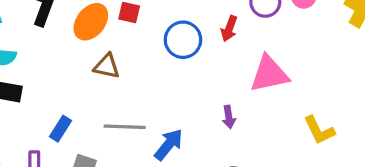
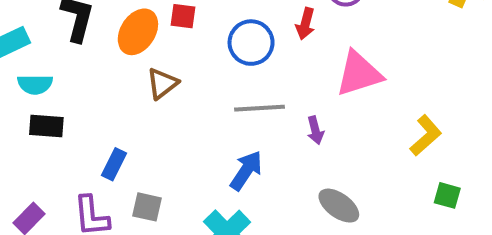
brown triangle: (107, 66) -> (162, 83), turned -44
gray line: (125, 127) -> (260, 108), moved
yellow L-shape: (319, 130) -> (426, 135), turned -100

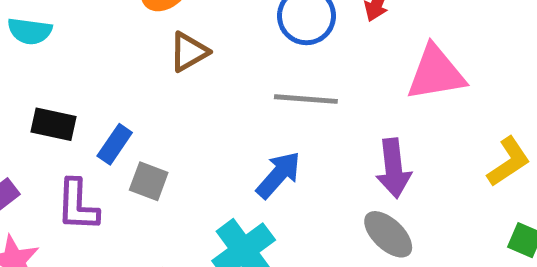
black rectangle: (46, 126) -> (54, 124), moved
purple arrow: (315, 130) -> (394, 168), moved, size x1.6
gray square: (147, 207) -> (149, 181), moved

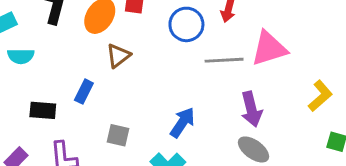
gray line: (306, 99) -> (224, 60), moved
blue rectangle: (115, 144) -> (84, 92), moved
gray square: (149, 181) -> (118, 135), moved

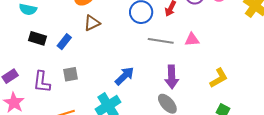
pink triangle: (269, 48) -> (192, 40), size x0.6
black rectangle: (43, 110) -> (37, 38), moved
gray square: (118, 135) -> (71, 74), moved, turned -35

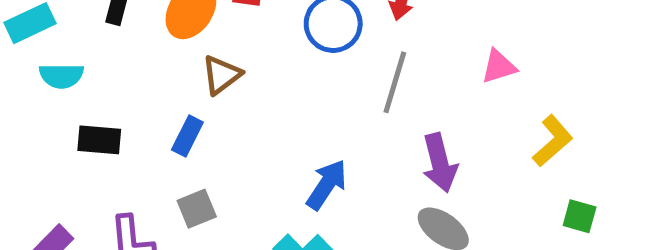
pink triangle: (192, 40) -> (499, 67), moved
gray line: (161, 41) -> (395, 82), turned -70
blue rectangle: (64, 42) -> (187, 136), moved

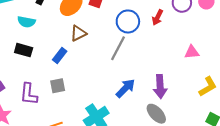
cyan semicircle: (61, 76) -> (26, 22), moved
gray line: (395, 82) -> (118, 48), moved
blue arrow: (327, 185) -> (125, 88), moved

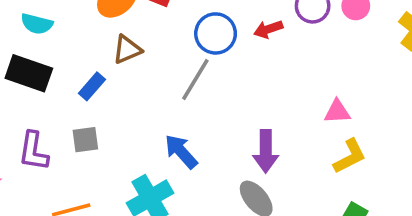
red arrow: (158, 17) -> (268, 29), turned 42
black rectangle: (24, 50) -> (29, 73), size x1.4
pink triangle: (192, 52) -> (337, 112), moved
blue arrow: (125, 88) -> (181, 152), moved, turned -90

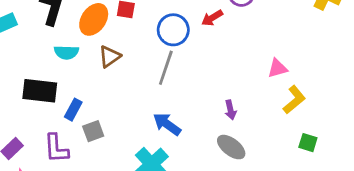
cyan semicircle: (37, 24) -> (66, 52), moved
blue rectangle: (92, 86) -> (73, 110), moved
purple arrow: (266, 151) -> (230, 110), size x0.6

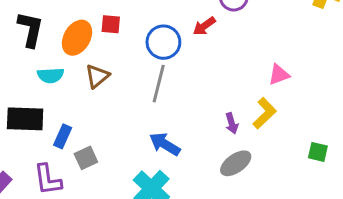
yellow L-shape: (294, 100) -> (265, 113), moved
gray ellipse: (231, 147) -> (236, 163), turned -68

